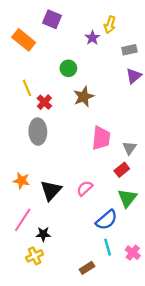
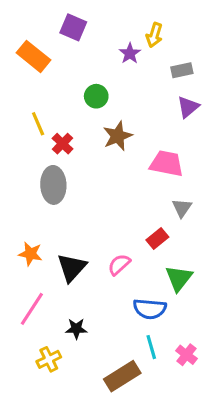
pink trapezoid: (101, 138) -> (167, 164), moved, turned -85
red rectangle: (122, 170) -> (157, 238), moved
blue semicircle: (107, 220) -> (150, 309), turned 45
black star: (43, 234) -> (76, 329), moved
brown rectangle: (87, 268) -> (122, 376), size x1.6

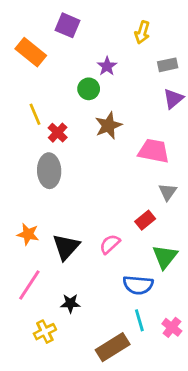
purple star: (130, 53) -> (107, 66), moved

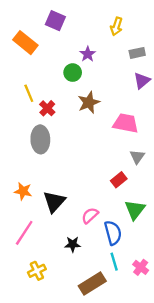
pink semicircle: (110, 244) -> (90, 215), moved
blue semicircle: (138, 285) -> (113, 233), turned -110
black star: (70, 303) -> (73, 244), moved

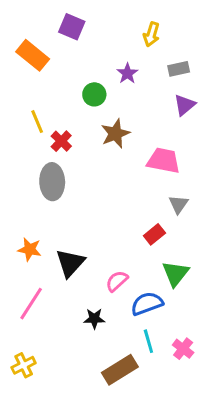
purple star: (88, 54) -> (127, 73), moved
blue semicircle: (113, 233) -> (147, 304), turned -95
yellow cross: (37, 271) -> (24, 365), moved

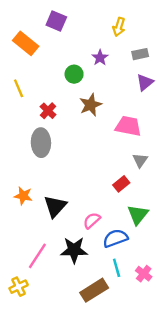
yellow line: (37, 122) -> (19, 88), moved
pink line: (31, 304) -> (37, 256), moved
black star: (94, 319) -> (74, 250), size x1.6

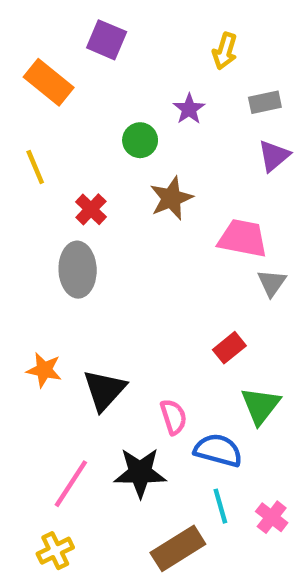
gray triangle: (140, 160) -> (272, 283), moved
pink semicircle: (92, 221) -> (174, 417), turned 114
blue semicircle: (115, 238) -> (218, 450), turned 35
yellow cross: (19, 287) -> (55, 551), moved

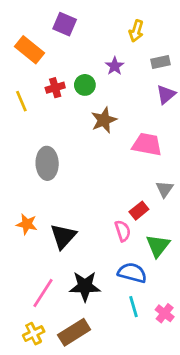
red cross: (91, 209) -> (55, 88), moved, turned 30
gray triangle: (272, 283) -> (165, 189), moved
pink semicircle: (174, 417) -> (123, 231), moved
brown rectangle: (178, 548) -> (74, 332), moved

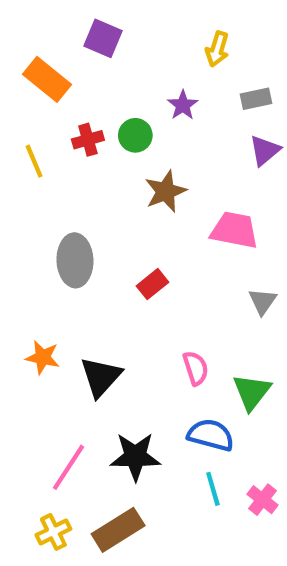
red rectangle: (139, 211) -> (153, 284), moved

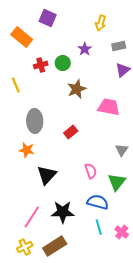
yellow line: (34, 161) -> (16, 85), moved
gray triangle: (263, 301) -> (122, 150), moved
orange star: (43, 357) -> (27, 150), moved

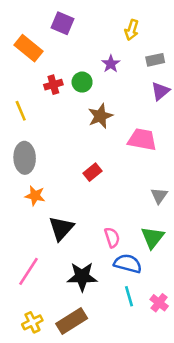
gray ellipse: (35, 121) -> (25, 158), moved
pink semicircle: (91, 171) -> (112, 237), moved
pink line: (32, 217) -> (29, 271), moved

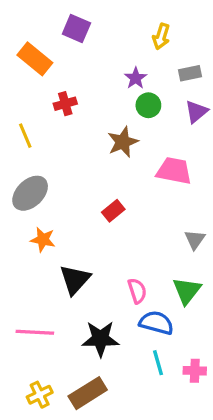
green circle: (82, 82) -> (148, 105), moved
gray ellipse: (25, 158) -> (30, 193), turned 48
pink line: (29, 271) -> (35, 332), turned 60
pink cross: (159, 303) -> (195, 371), turned -36

